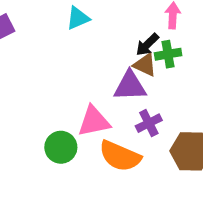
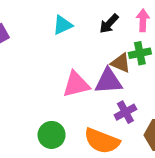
black arrow: (147, 45) -> (109, 24), moved
pink triangle: (94, 121) -> (76, 84), moved

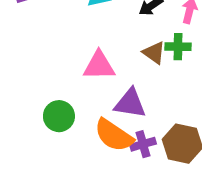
purple triangle: (108, 81) -> (130, 103), moved
purple cross: (125, 112) -> (143, 144), moved

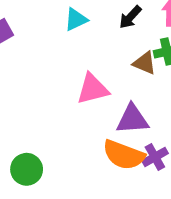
green circle: (59, 116) -> (27, 169), moved

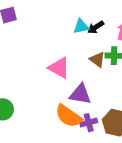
cyan triangle: (76, 20) -> (81, 26), moved
pink triangle: (93, 89) -> (59, 68), turned 30

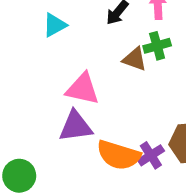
cyan triangle: (81, 26) -> (55, 25), moved
purple triangle: (80, 94) -> (76, 126), moved

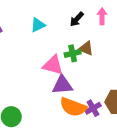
green cross: (157, 46) -> (73, 53), moved
purple triangle: (76, 126) -> (62, 85), moved

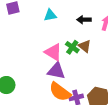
black arrow: (77, 19) -> (84, 20), turned 32
green cross: (73, 53) -> (72, 47), turned 32

